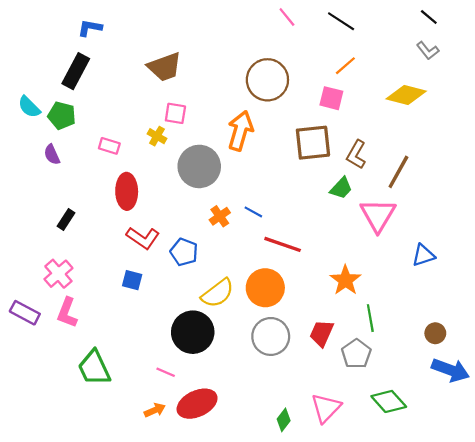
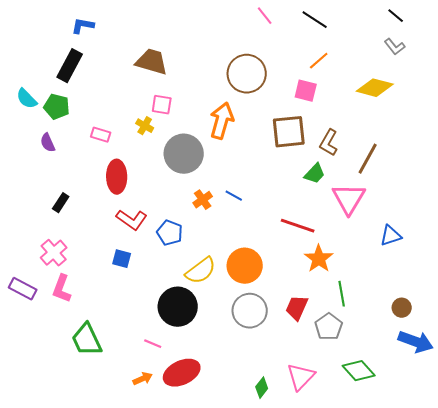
brown trapezoid: (165, 67) -> (152, 62), turned -144
red line: (283, 244) -> (298, 226), moved

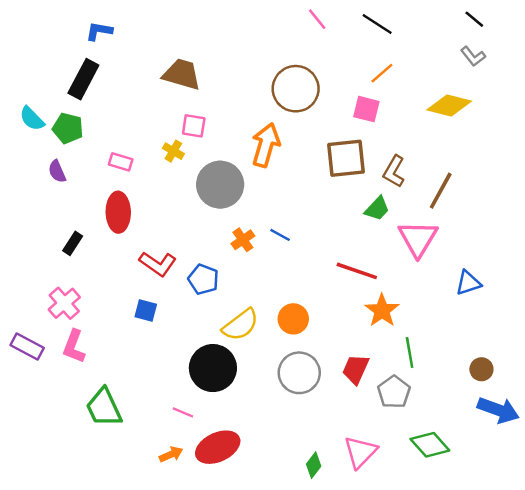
red ellipse: (117, 177) -> (118, 212), moved
orange circle: (245, 266) -> (293, 319), size x0.7

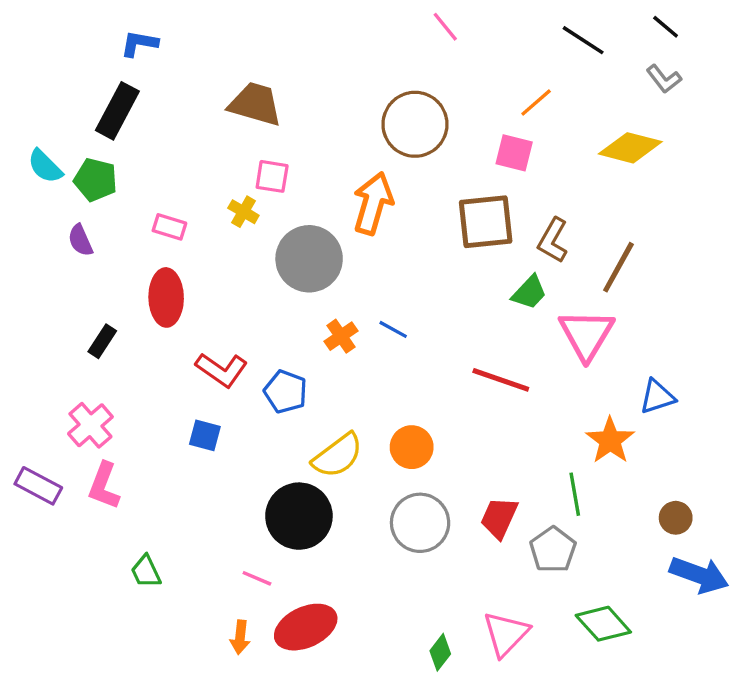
black line: (377, 24) -> (583, 40), moved
orange star: (382, 310) -> (610, 440), moved
green trapezoid: (104, 408) -> (146, 572), size x0.6
orange arrow: (171, 454) -> (240, 637), turned 120

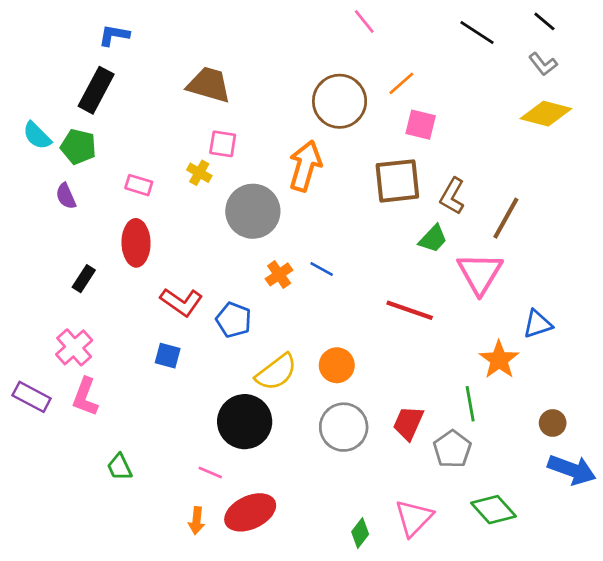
orange line: (536, 102) -> (401, 83), moved
yellow diamond: (630, 148) -> (546, 114), moved

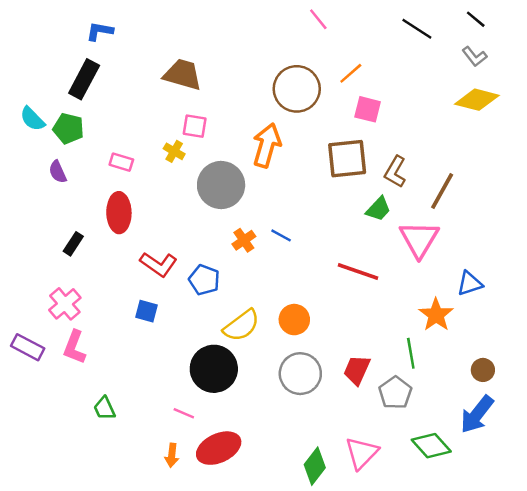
blue arrow: (572, 470) -> (477, 414), moved, turned 108
green diamond: (360, 533) -> (315, 466), size x1.4

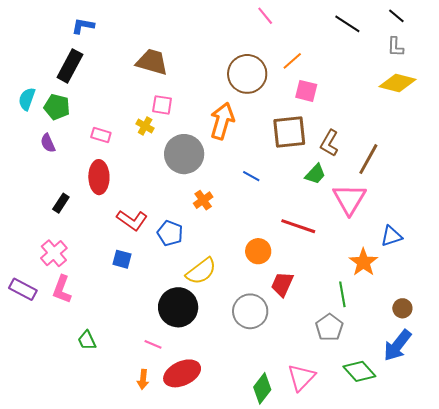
gray L-shape: (475, 56) -> (395, 47), turned 40
cyan semicircle: (32, 119) -> (27, 99), turned 65
blue line: (281, 235) -> (251, 176), moved
orange circle: (294, 320) -> (258, 251), moved
red trapezoid: (357, 370) -> (282, 284), moved

